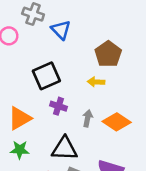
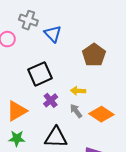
yellow arrow: (96, 82) -> (78, 91), moved
purple cross: (58, 106) -> (51, 100), turned 32
gray arrow: (88, 118) -> (76, 111), turned -48

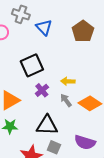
brown pentagon: (94, 55) -> (83, 31), moved

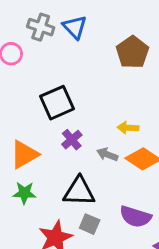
blue triangle: (44, 27) -> (75, 27), moved
yellow arrow: (68, 81) -> (128, 128), moved
gray arrow: (66, 100) -> (107, 154), turned -32

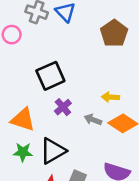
orange triangle: (24, 154) -> (23, 120), turned 48
black triangle: (79, 191) -> (53, 151), moved, turned -32

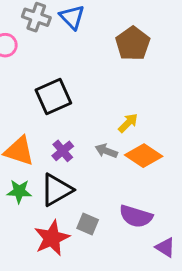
yellow arrow: (110, 97) -> (128, 123), turned 132
purple cross: (63, 107) -> (63, 151), moved

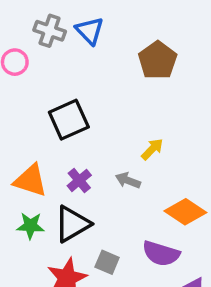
orange diamond: (144, 156) -> (185, 212), moved

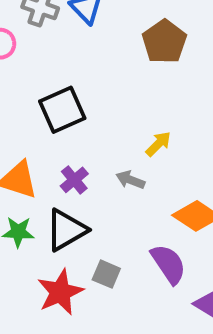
purple semicircle: (161, 254) -> (168, 264), turned -141

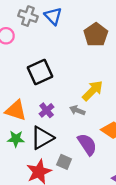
yellow arrow: (158, 144) -> (93, 91), size x1.5
purple semicircle: (168, 264) -> (87, 144), moved

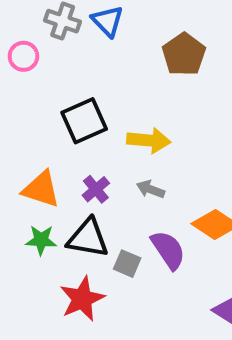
yellow arrow: (93, 91) -> (149, 140), moved, turned 50
black triangle: (42, 138) -> (88, 238), turned 40
gray square: (64, 162) -> (127, 264), moved

